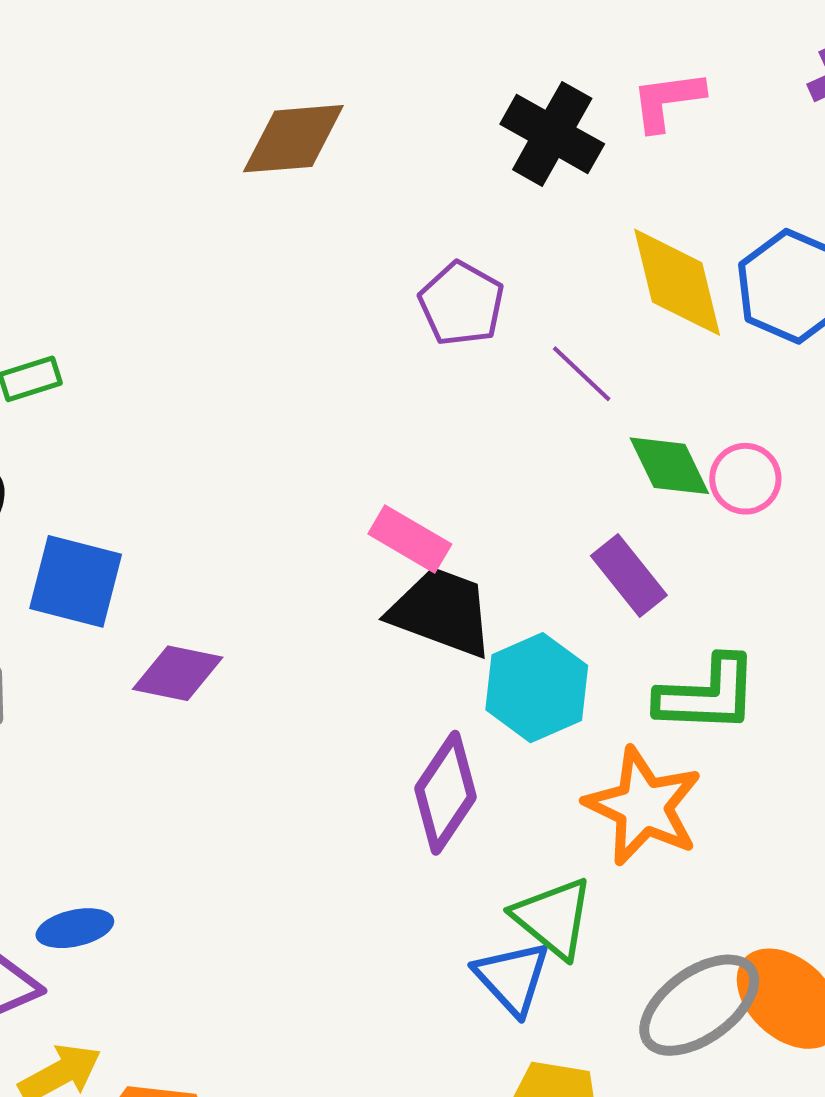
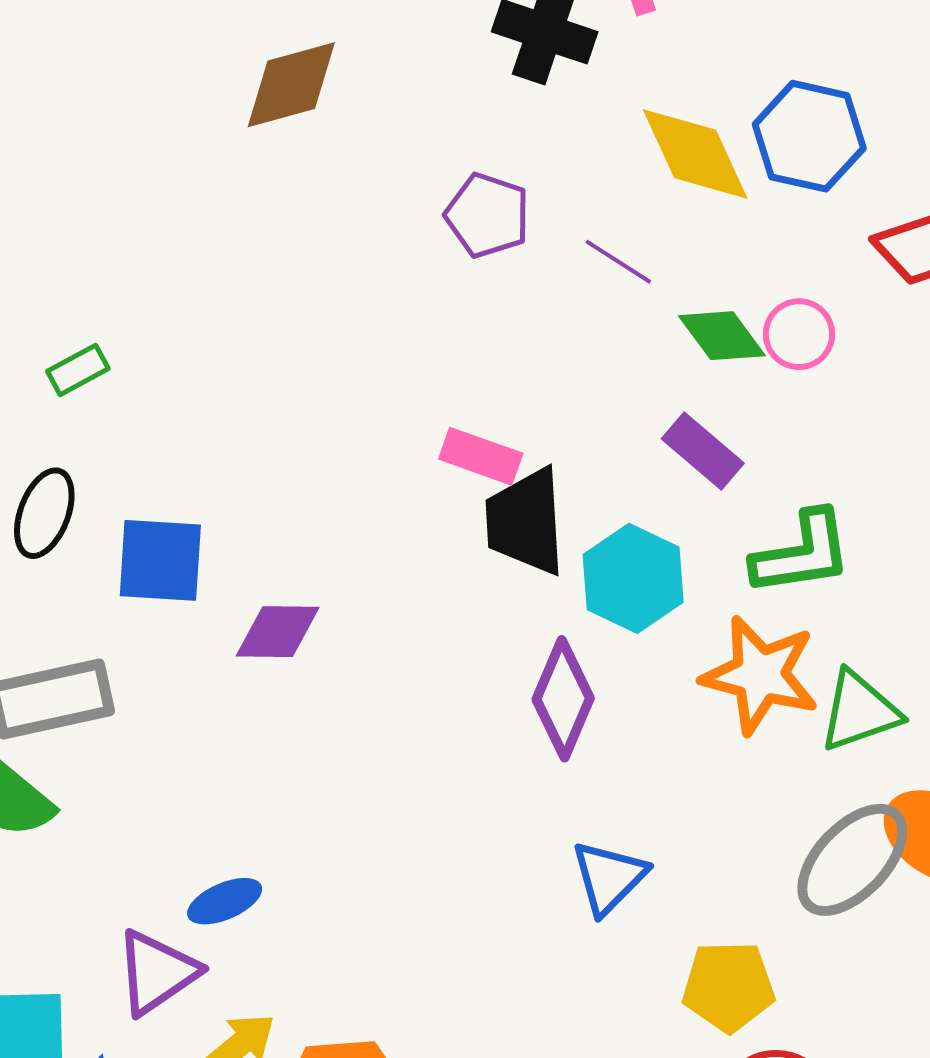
black trapezoid: (442, 612) -> (526, 522), turned -103
green triangle: (553, 918) -> (859, 711), moved, turned -48
blue triangle: (512, 978) -> (609, 877), moved, turned 38

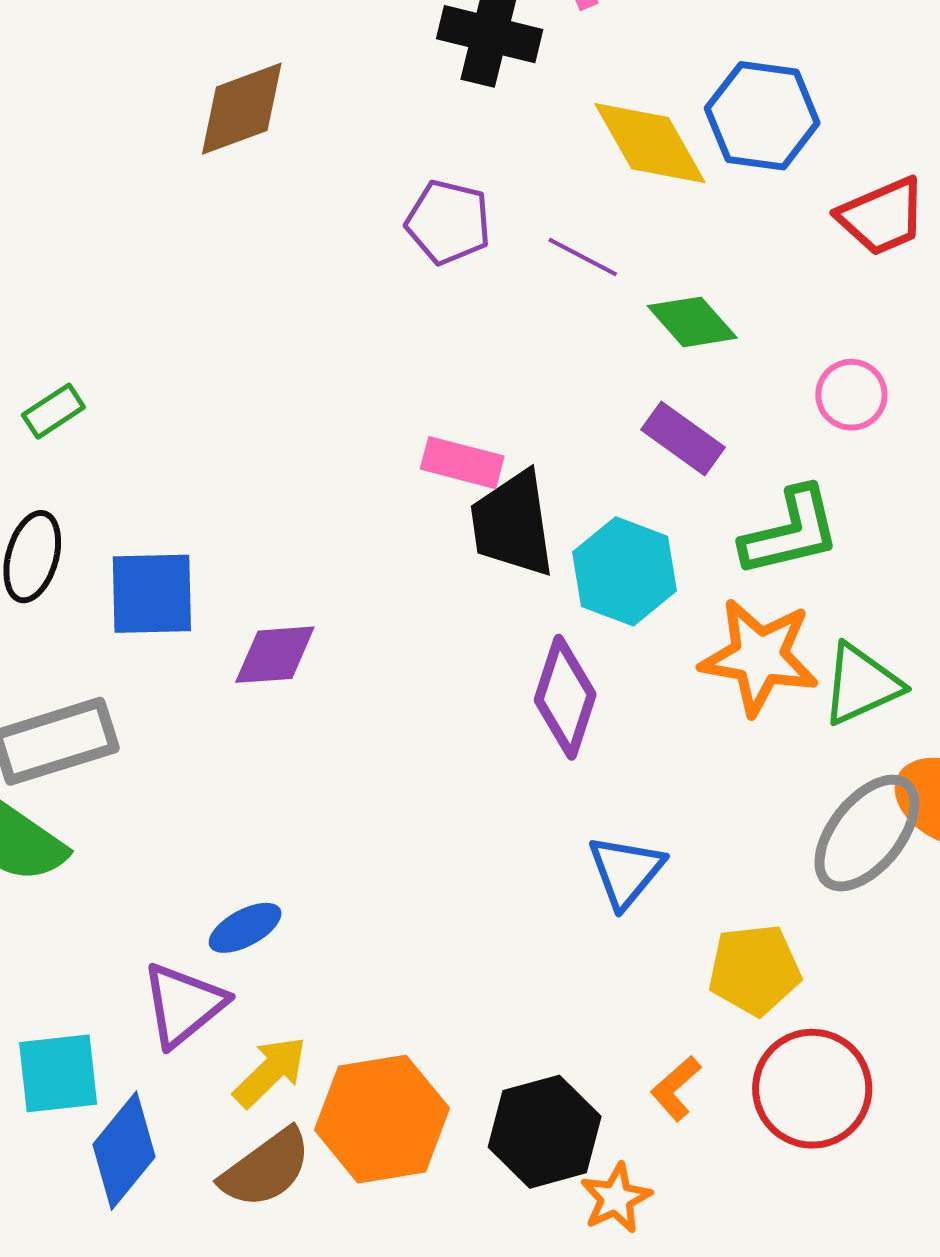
pink circle: (799, 334) -> (851, 395), moved

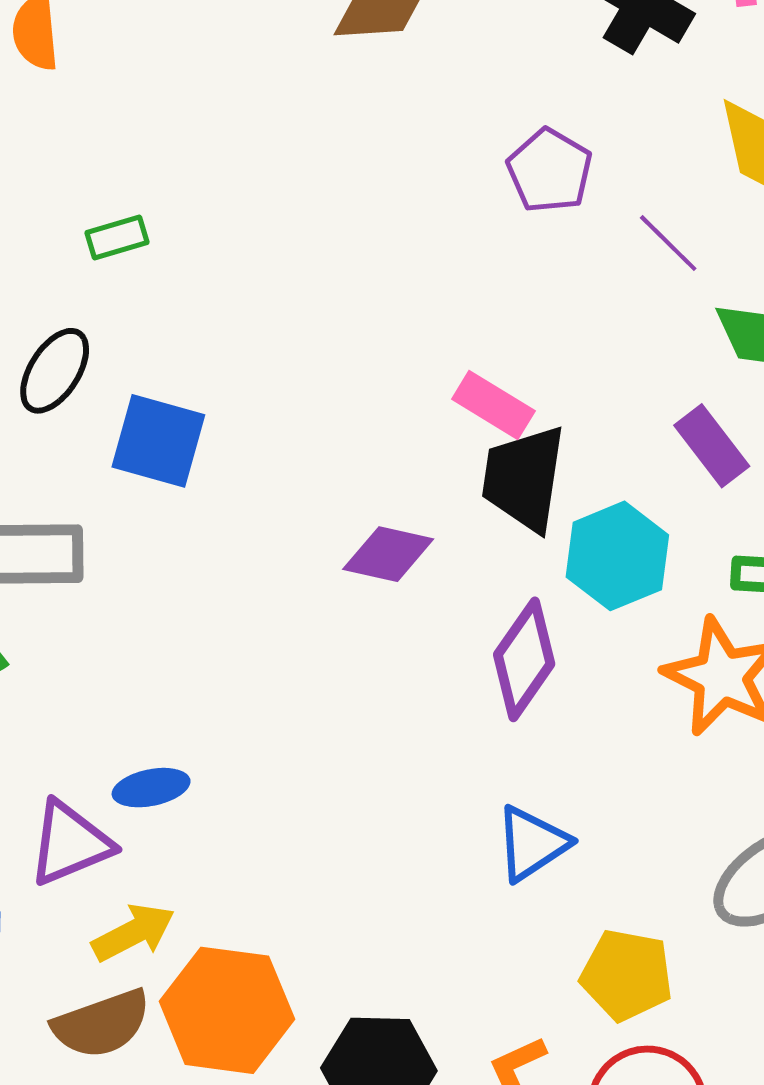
purple diamond: (275, 655) -> (388, 554), moved

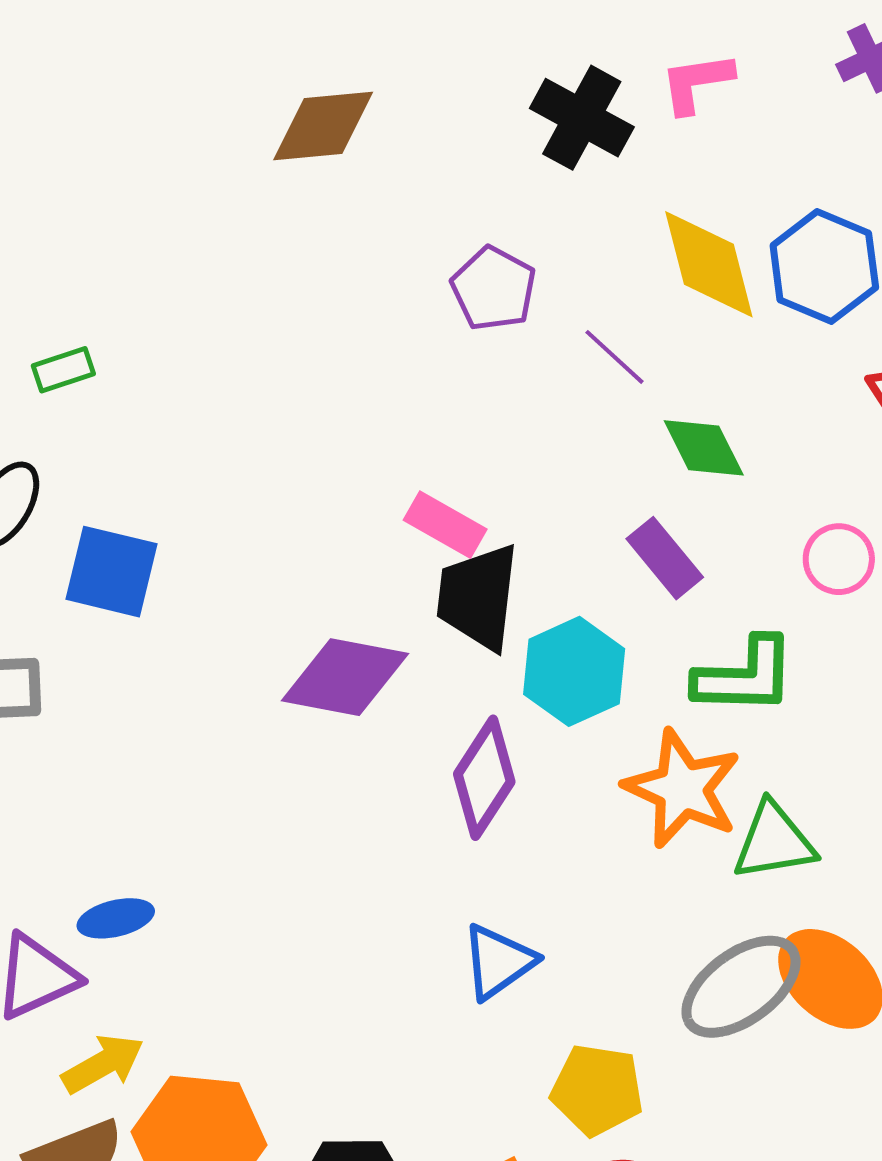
purple diamond: (388, 554) -> (345, 677), size x1.4

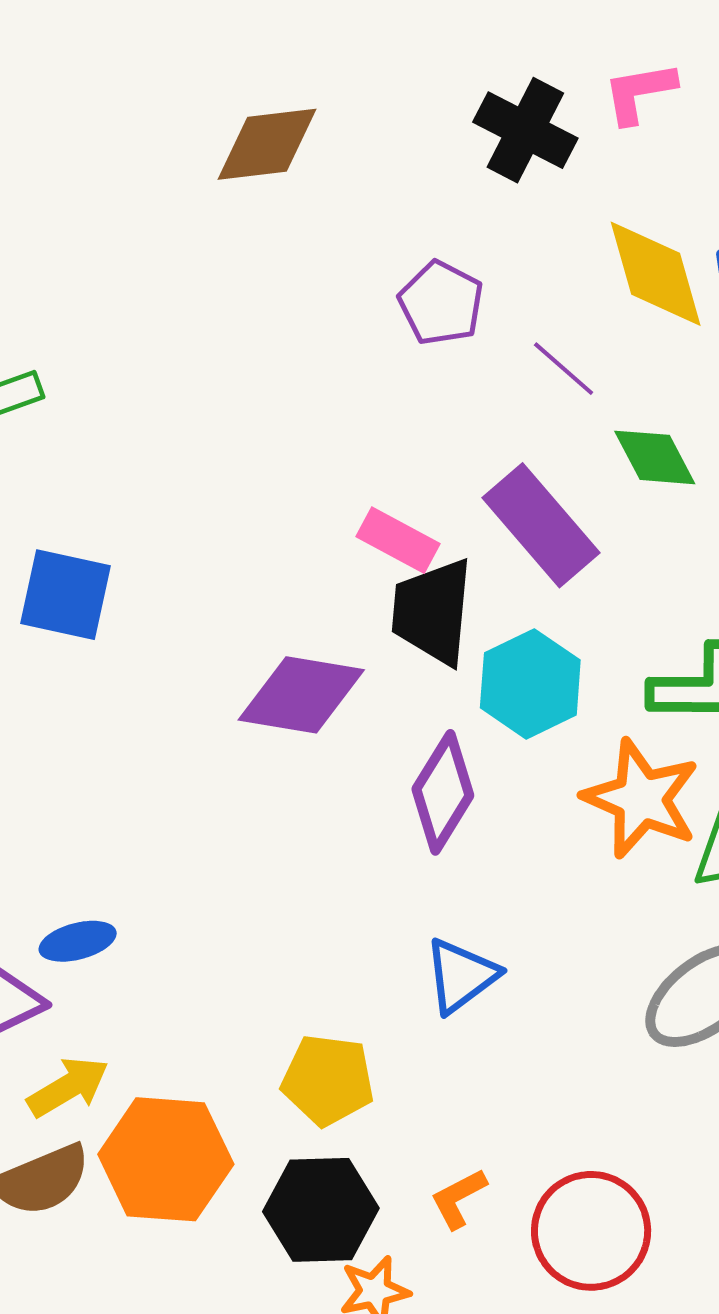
purple rectangle: (665, 558) -> (541, 525), moved, size x1.5
yellow pentagon: (597, 1090) -> (328, 1080), moved

